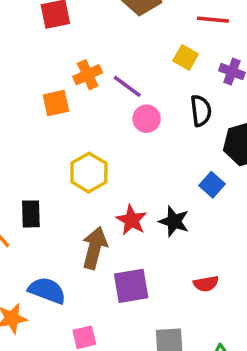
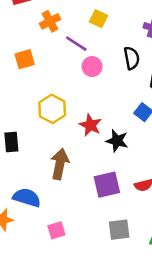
yellow square: (186, 57) -> (98, 19), moved
orange cross: (88, 75) -> (50, 21), moved
red star: (131, 220) -> (90, 125), moved
purple square: (131, 286) -> (107, 185), moved

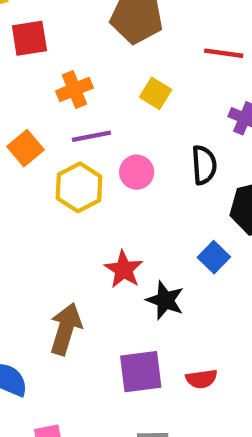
purple line: (76, 44) -> (91, 136), moved, turned -50
orange square: (25, 59) -> (26, 148), turned -30
yellow hexagon: (52, 109) -> (79, 187), moved

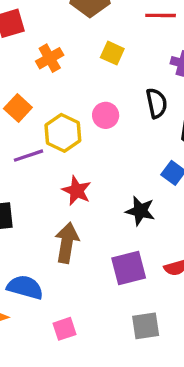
purple line: (91, 136) -> (29, 156), moved
red star: (124, 269) -> (77, 191), moved

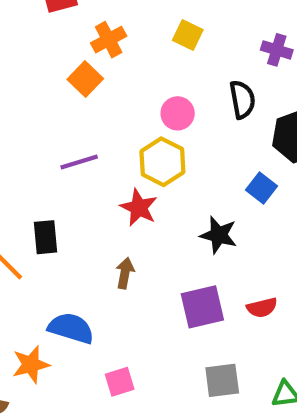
orange square: (18, 108) -> (85, 79), moved
yellow hexagon: (63, 133) -> (162, 162), moved
brown arrow: (67, 243) -> (125, 273), size x0.6

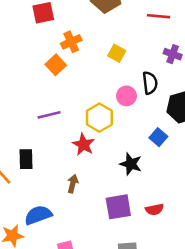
yellow square: (188, 35) -> (117, 53), moved
pink circle: (178, 113) -> (126, 96), moved
blue semicircle: (71, 328) -> (38, 215), turned -40

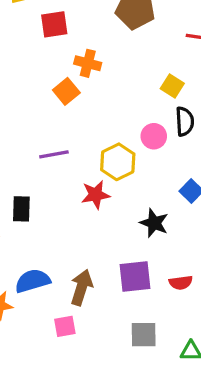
orange cross: (71, 42) -> (88, 63), turned 36
yellow square: (117, 53) -> (172, 86), moved
red star: (83, 145) -> (96, 195), turned 30
brown arrow: (73, 184) -> (81, 287), moved, size x1.5

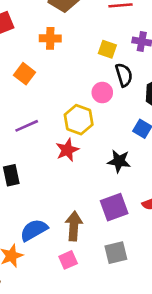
orange cross: (88, 63) -> (50, 38), moved
gray square: (144, 335) -> (116, 253), moved

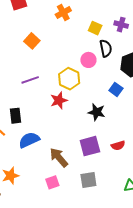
orange cross: (50, 38) -> (63, 13), moved, turned -35
brown arrow: (74, 226) -> (59, 157), turned -50
blue semicircle: (34, 230) -> (29, 140), moved

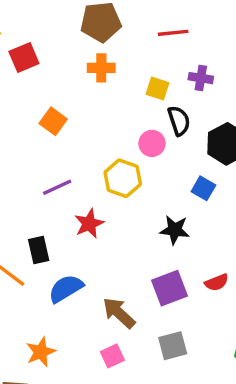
orange cross: (63, 13) -> (101, 68), turned 35
red star: (59, 100) -> (89, 224), moved

